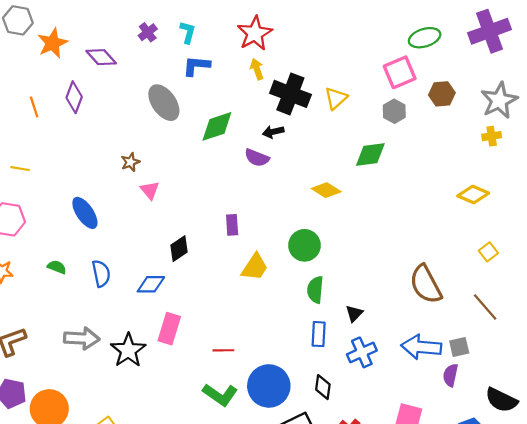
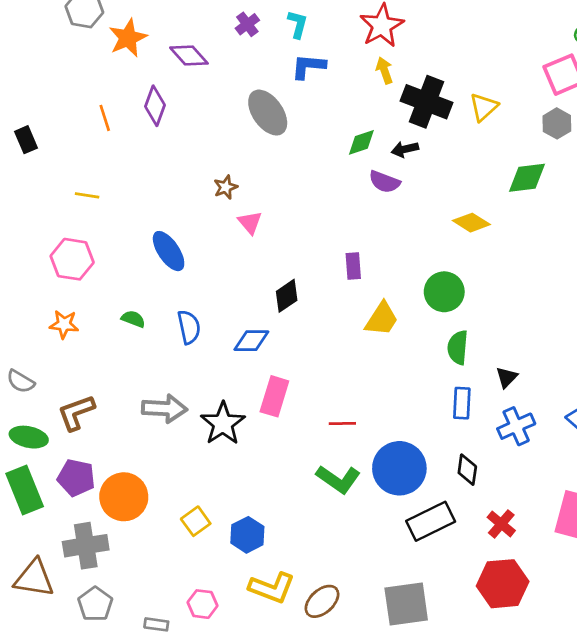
green diamond: (217, 126) -> (361, 142), moved, size x0.7

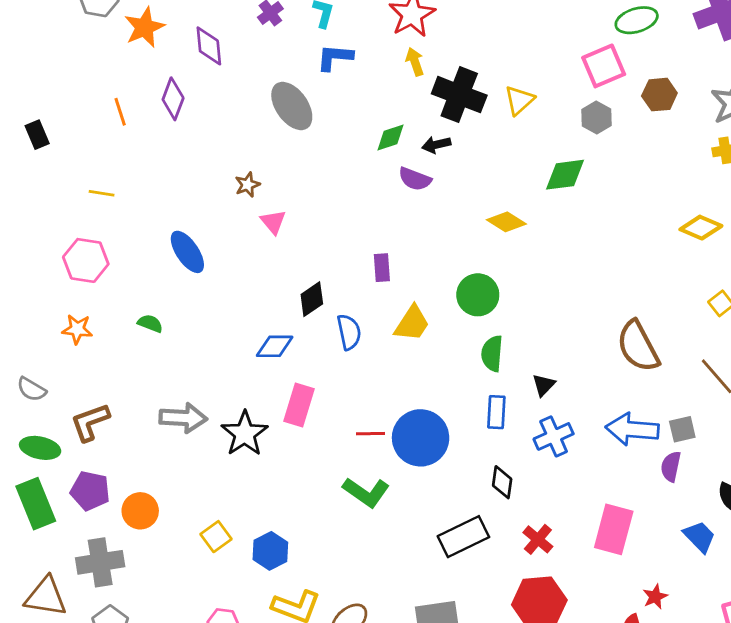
purple diamond: (189, 56) -> (209, 46), turned 36
blue semicircle: (189, 327) -> (349, 332), moved
blue circle: (399, 468) -> (421, 438), moved
orange circle: (124, 497) -> (140, 511), size x0.7

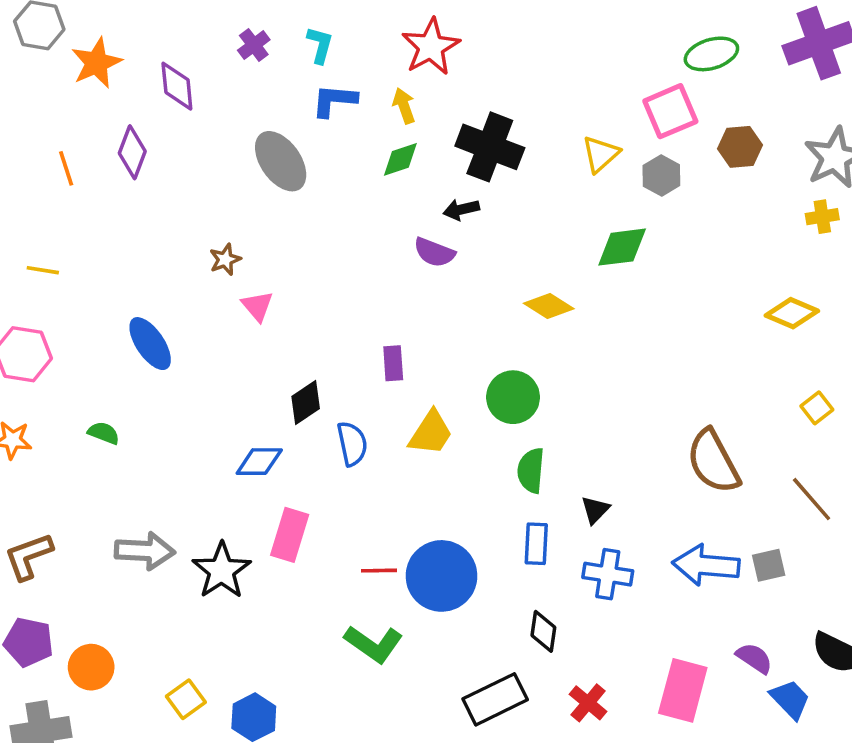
yellow arrow: (415, 62) -> (404, 106), moved
yellow triangle: (519, 100) -> (601, 154), moved
green diamond: (391, 137) -> (400, 159), moved
blue cross: (554, 436) -> (608, 574), turned 33
purple semicircle: (671, 466) -> (754, 658), moved, turned 112

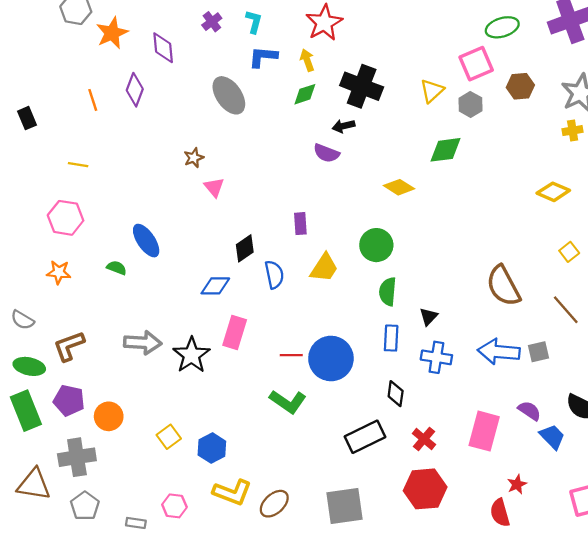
blue ellipse: (150, 344) -> (146, 241), moved

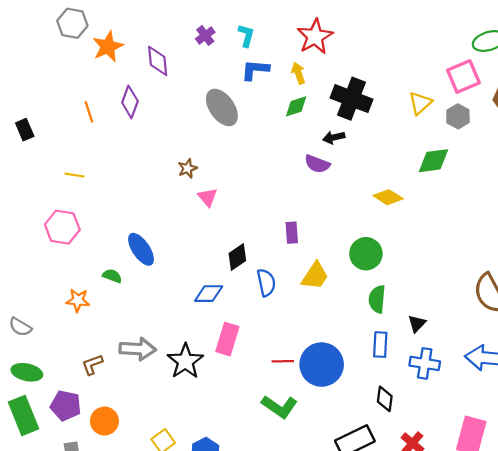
orange star: (59, 272) -> (78, 300), moved
brown L-shape: (69, 346) -> (92, 365), moved, size x0.7

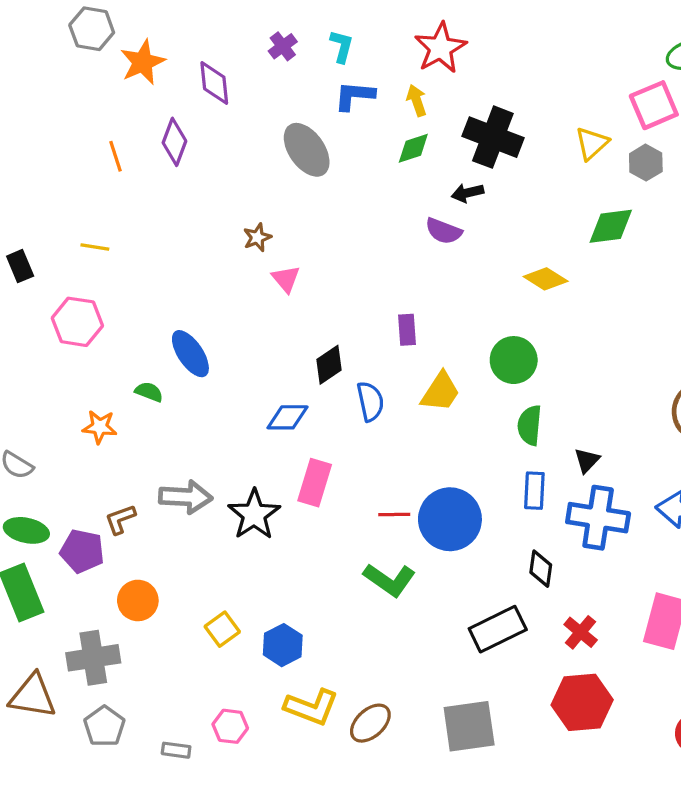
black rectangle: (25, 130) -> (20, 266), moved
blue cross: (425, 363) -> (598, 518), size x1.4
purple pentagon: (66, 406) -> (82, 551), moved

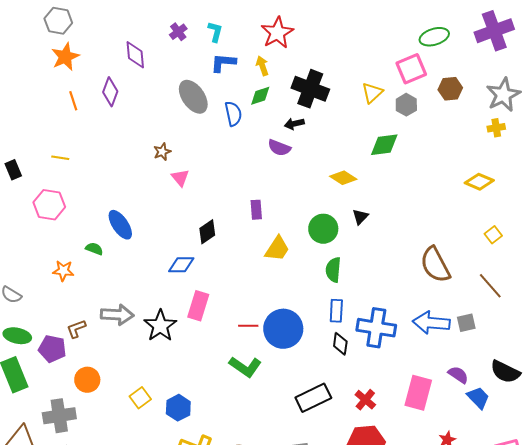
orange star: (143, 62) -> (65, 57), moved
blue semicircle: (370, 401) -> (233, 114), moved
black triangle: (587, 460) -> (360, 217), moved
black diamond: (541, 569) -> (340, 344), moved

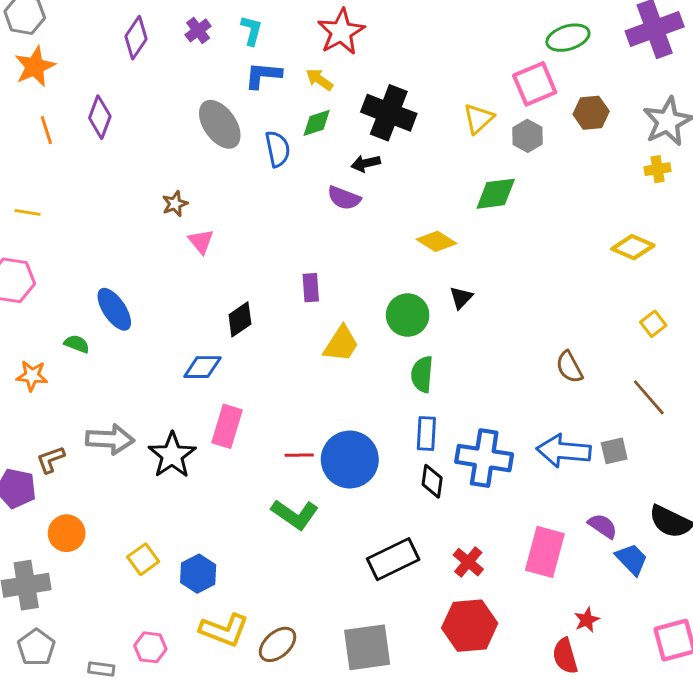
purple diamond: (135, 55) -> (136, 38), moved, turned 40
yellow arrow: (262, 66) -> (319, 80), turned -36
brown semicircle: (435, 265) -> (569, 367), size x0.6

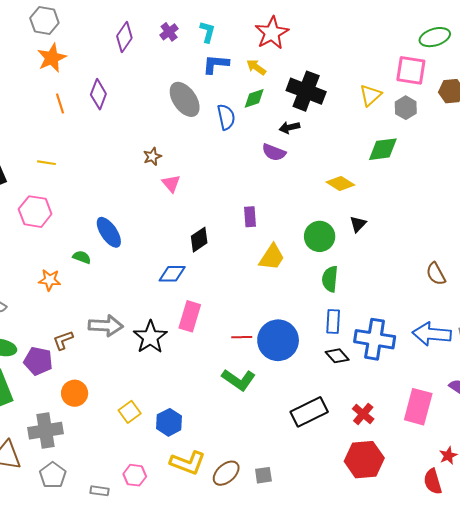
pink square: (535, 84) -> (411, 70), turned 32
black diamond: (432, 481) -> (337, 356), turned -50
gray square: (367, 647) -> (263, 475), moved, size x0.5

